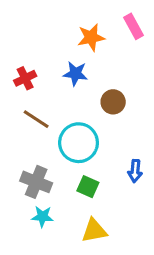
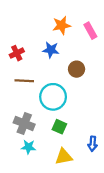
pink rectangle: (134, 26) -> (90, 31), moved
brown line: (36, 119) -> (24, 81), turned -30
blue arrow: (135, 171) -> (93, 144), moved

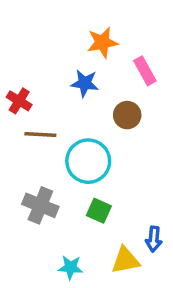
pink rectangle: (90, 31) -> (145, 71), moved
red cross: (17, 53) -> (19, 101), moved, turned -32
cyan star: (28, 147) -> (71, 267), moved
yellow triangle: (64, 157) -> (125, 260), moved

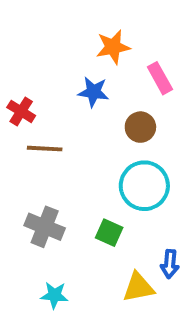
cyan circle: (88, 161) -> (144, 186), moved
cyan star: (71, 267) -> (54, 295), moved

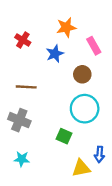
blue star: (93, 92) -> (55, 54), turned -30
red cross: (21, 111) -> (23, 40), moved
gray cross: (45, 227) -> (19, 120), moved
cyan star: (54, 295) -> (22, 159), moved

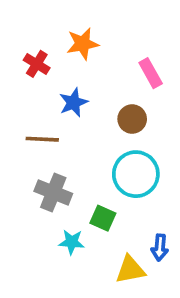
orange star: (66, 27) -> (83, 44), moved
blue star: (55, 54) -> (73, 103), moved
gray cross: (19, 120) -> (53, 192), moved
cyan star: (22, 159) -> (72, 242), moved

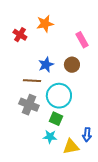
blue star: (73, 103) -> (46, 65), moved
brown line: (42, 139) -> (32, 81), moved
cyan circle: (136, 174) -> (59, 96), moved
cyan star: (72, 242) -> (50, 137), moved

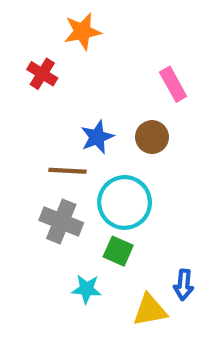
orange star: (45, 24) -> (82, 31), moved
cyan star: (50, 137) -> (87, 289), moved

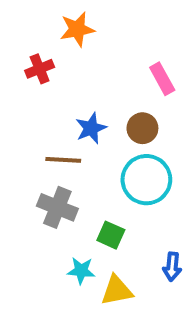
red cross: (42, 74) -> (40, 69), turned 36
cyan circle: (125, 202) -> (146, 180), moved
yellow triangle: (150, 310) -> (117, 290), moved

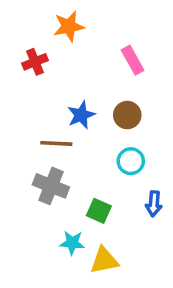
pink rectangle: (162, 79) -> (133, 60), moved
cyan circle: (146, 180) -> (131, 161), size x0.6
blue arrow: (172, 267) -> (154, 204), moved

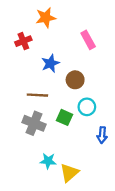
blue star: (81, 115) -> (50, 63), moved
brown circle: (127, 115) -> (75, 80), moved
green square: (99, 211) -> (65, 117), moved
yellow triangle: (104, 260) -> (69, 173), turned -30

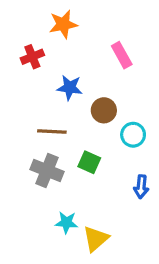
blue star: (50, 63) -> (70, 88), turned 30
cyan circle: (87, 107) -> (133, 135), moved

